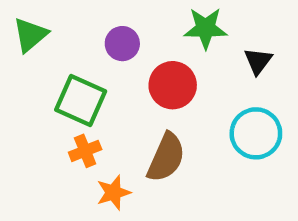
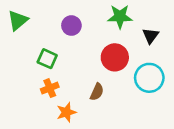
red circle: (173, 85) -> (115, 57), moved
green square: (81, 101) -> (47, 59), size x0.7
brown semicircle: (166, 157) -> (97, 92), size x0.6

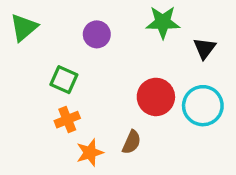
red circle: (115, 57) -> (156, 97), moved
brown semicircle: (97, 92) -> (132, 142), moved

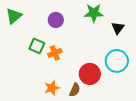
red circle: (156, 97) -> (90, 74), moved
orange cross: (67, 120) -> (55, 53), moved
brown semicircle: (132, 142) -> (75, 90), moved

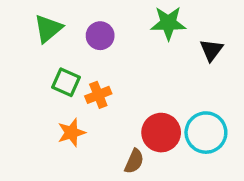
green triangle: (14, 16) -> (48, 29), moved
cyan circle: (117, 61) -> (206, 133), moved
orange star: (52, 88) -> (71, 133), moved

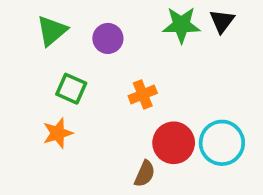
black triangle: (211, 50) -> (222, 21), moved
orange cross: (98, 95) -> (143, 94), moved
orange star: (71, 133) -> (58, 133), moved

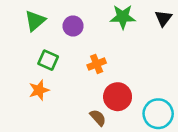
black triangle: (222, 21) -> (163, 18), moved
cyan circle: (222, 143) -> (158, 114), moved
brown semicircle: (145, 174) -> (98, 118), turned -66

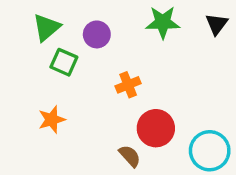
green square: (48, 60) -> (64, 62), moved

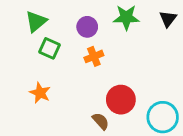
purple circle: (97, 34) -> (87, 27), moved
orange cross: (128, 85) -> (94, 56), moved
orange star: (52, 120) -> (40, 93), turned -30

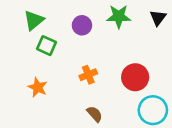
orange cross: (94, 56) -> (88, 75), moved
red circle: (121, 100) -> (135, 77), moved

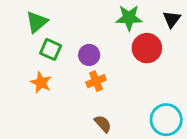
purple circle: (82, 25) -> (89, 55), moved
red circle: (135, 77) -> (147, 48), moved
orange star: (38, 87) -> (41, 82), moved

